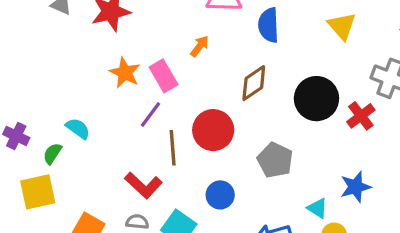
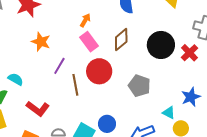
pink rectangle: (164, 76) -> (89, 42), moved
red L-shape: (143, 185) -> (38, 109), moved
blue circle: (220, 195) -> (107, 124), moved

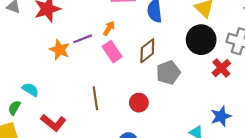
black circle: (161, 45) -> (201, 40), moved
purple line: (59, 66) -> (83, 39), moved, turned 36
red circle: (99, 71) -> (139, 103), moved, size x0.7
gray pentagon: (139, 86) -> (168, 73), moved, turned 30

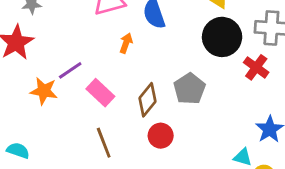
orange arrow: (109, 28) -> (126, 43), moved
brown diamond: (147, 51) -> (147, 100), moved
pink rectangle: (112, 52) -> (100, 93), moved

